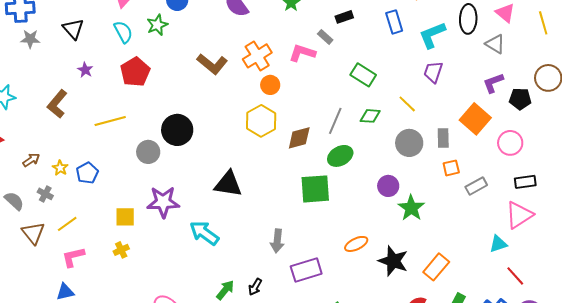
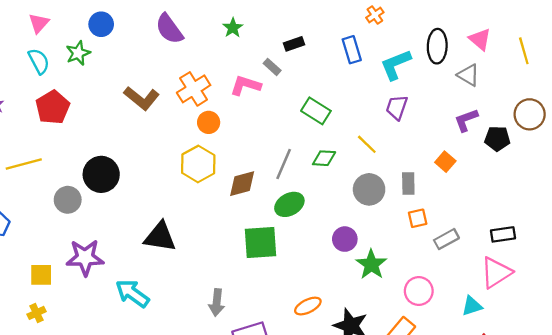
orange square: (475, 119) -> (445, 162), size x0.6
pink circle: (510, 143) -> (419, 291), moved

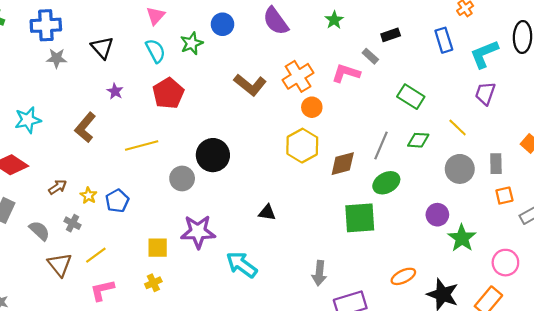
blue circle: (101, 24) -> (222, 24), moved
black triangle: (160, 237) -> (267, 213), size x0.6

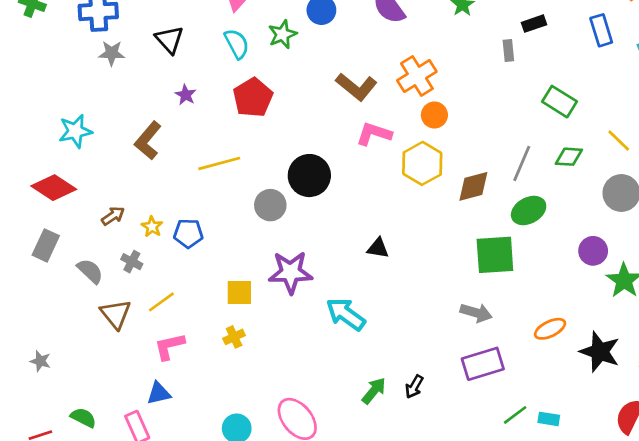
gray rectangle: (370, 56) -> (508, 50), turned 42
pink L-shape: (346, 73) -> (374, 134), moved
blue pentagon: (117, 201) -> (188, 233), turned 30
gray arrow: (319, 273) -> (476, 313), moved, turned -80

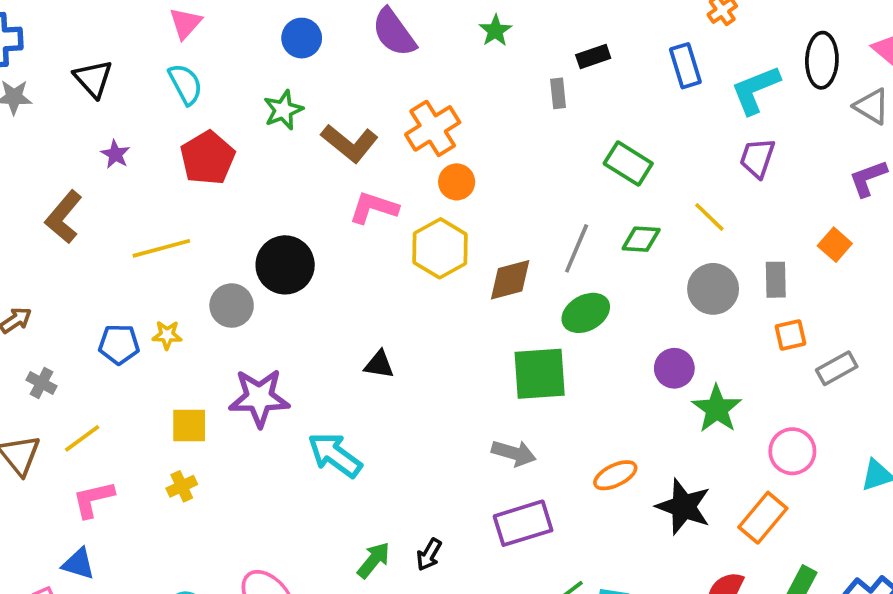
green star: (282, 34) -> (283, 110), moved
yellow star: (152, 227) -> (167, 335), moved, turned -30
blue triangle: (159, 393) -> (78, 564), turned 30

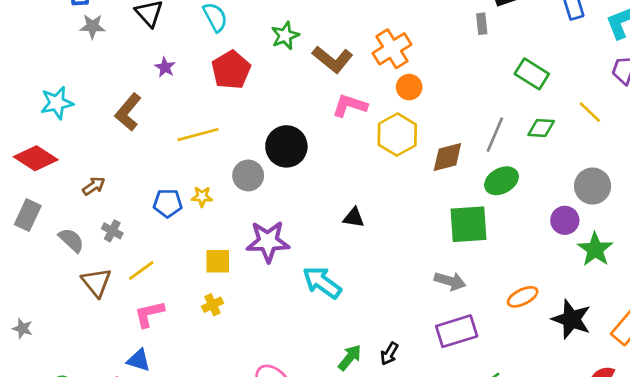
gray circle: (713, 289) -> (593, 186), moved

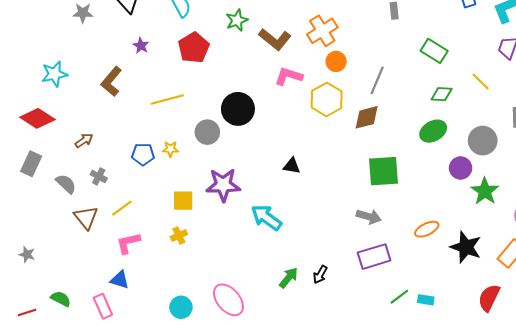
gray line: (495, 135) -> (377, 80), moved
green ellipse: (501, 181) -> (433, 131), moved

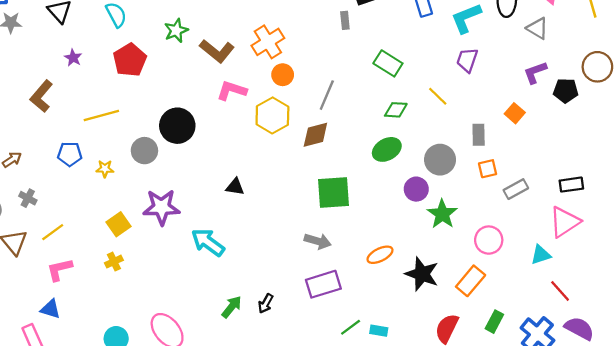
blue pentagon: (143, 154) -> (70, 154), moved
yellow square: (183, 201) -> (118, 224), turned -35

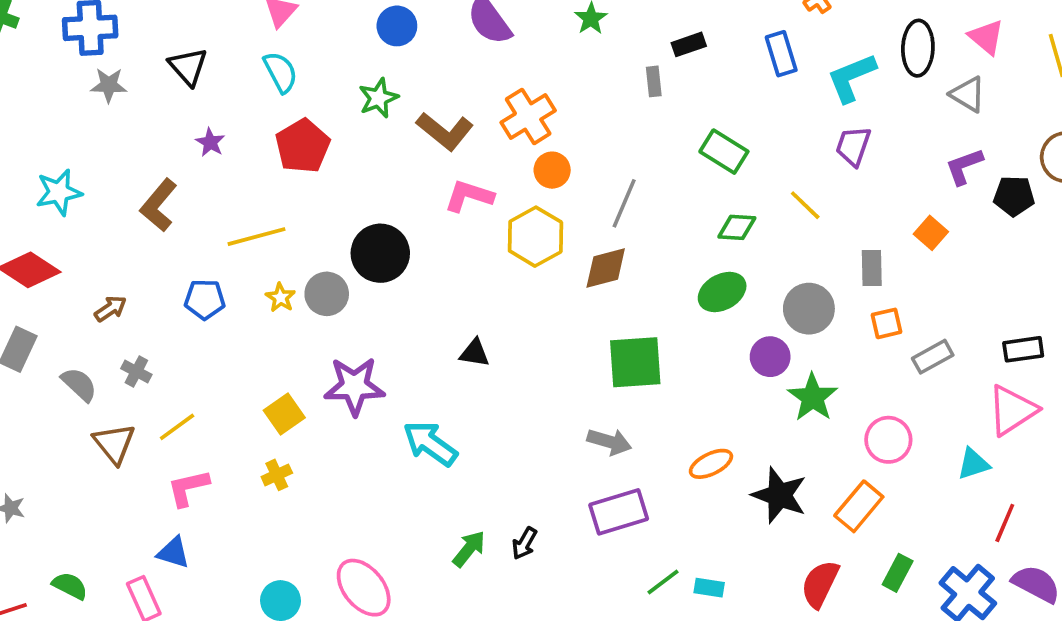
yellow star: (105, 169) -> (281, 298), moved, turned 30
red line: (560, 291) -> (1005, 523), turned 65

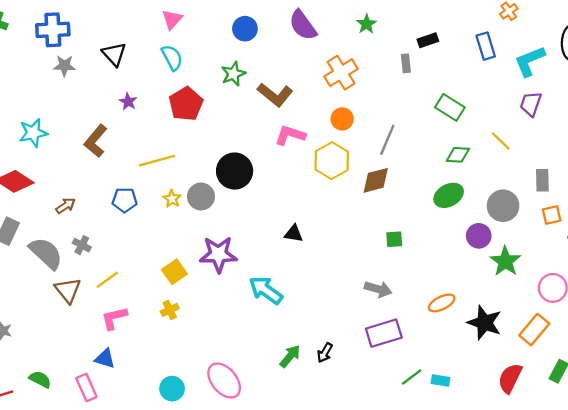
orange cross: (528, 116) -> (341, 73), moved
green square: (635, 362) -> (394, 239), size x0.5
gray semicircle: (79, 384) -> (46, 253), size x1.5

